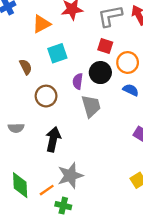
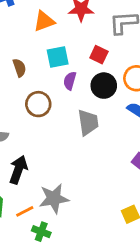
red square: (105, 46) -> (99, 55), moved
purple semicircle: (78, 81) -> (70, 81), moved
black arrow: (53, 139) -> (18, 170), moved

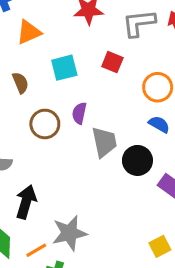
orange triangle: (44, 21) -> (29, 32), moved
purple semicircle: (70, 81) -> (79, 113), moved
black circle: (104, 86) -> (137, 160), moved

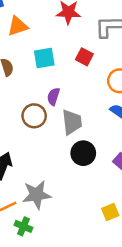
brown circle: (45, 124) -> (34, 116), moved
black circle: (137, 160) -> (83, 153), moved

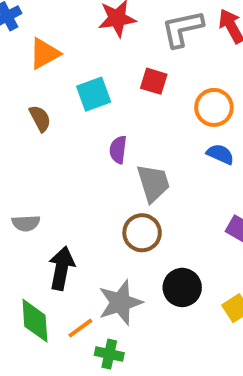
brown circle: (34, 116) -> (142, 233), moved
black circle: (83, 153) -> (182, 287), moved

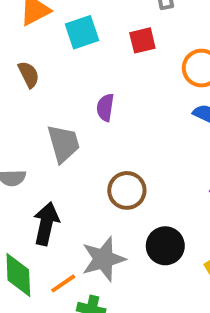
red square: (154, 81) -> (142, 40), turned -32
cyan square: (94, 94) -> (82, 32), moved
gray trapezoid: (153, 183) -> (63, 144), moved

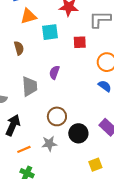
black circle: (165, 246) -> (78, 133), moved
gray star: (103, 259) -> (49, 144), moved, size x0.7
orange line: (63, 283) -> (24, 149), moved

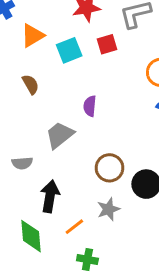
red square: (80, 42) -> (107, 44), moved
gray trapezoid: (30, 86) -> (60, 135), turned -110

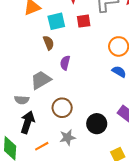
brown semicircle: (31, 84) -> (49, 43), moved
gray semicircle: (22, 163) -> (22, 100), moved
brown circle: (110, 168) -> (62, 108), moved

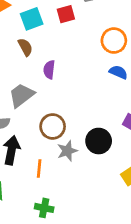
gray star: (67, 137) -> (67, 151), moved
orange line: (42, 146) -> (39, 168), moved, turned -48

